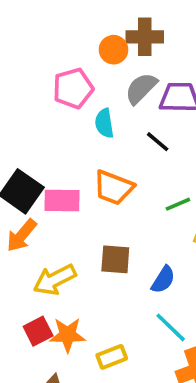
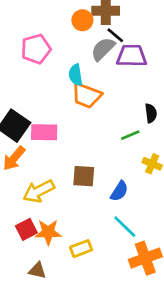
pink pentagon: (73, 88) -> (36, 49), moved
black line: (158, 142) -> (115, 35), moved
orange trapezoid: (114, 188) -> (87, 95), moved

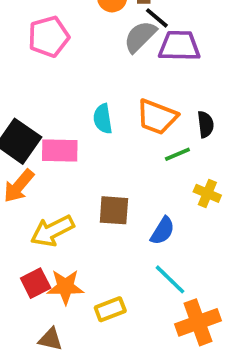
cyan semicircle: (76, 75) -> (103, 119), moved
orange trapezoid: (87, 95) -> (157, 117), moved

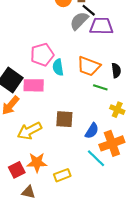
pink pentagon: (49, 37) -> (42, 55), moved
green line: (177, 154) -> (100, 87), turned 40
red square: (36, 283) -> (17, 170), moved
orange cross: (198, 322) -> (112, 143), moved

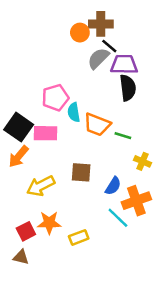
orange trapezoid: (89, 66) -> (97, 125), moved
black semicircle: (116, 70) -> (128, 88), moved, size x1.5
brown triangle: (28, 192) -> (21, 257), moved

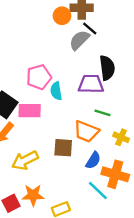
purple trapezoid: (124, 64) -> (91, 84), moved
orange trapezoid: (97, 125) -> (86, 131), moved
orange cross: (136, 201) -> (115, 174), turned 36

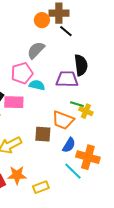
gray semicircle: (79, 40) -> (36, 50), moved
cyan semicircle: (56, 91) -> (37, 85), turned 112
yellow cross: (121, 137) -> (86, 111), moved

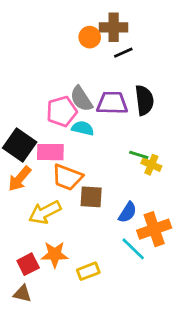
black line: (66, 31) -> (123, 53), turned -64
gray semicircle: (36, 50) -> (81, 99), moved, turned -78
purple trapezoid: (67, 79) -> (112, 103), moved
orange trapezoid: (63, 120) -> (67, 177), moved
orange cross: (88, 157) -> (154, 229), turned -35

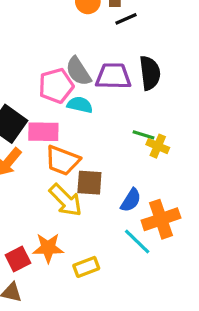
yellow arrow: (45, 212) -> (66, 200), moved, turned -108

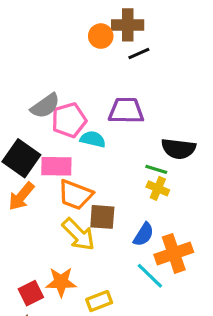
gray semicircle: (78, 71) -> (45, 106), moved, turned -92
black semicircle: (150, 73) -> (178, 149), moved, turned 104
yellow cross: (158, 146) -> (158, 188), moved

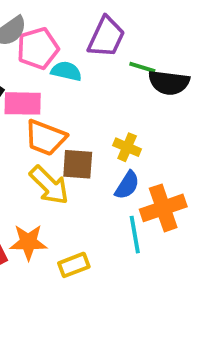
purple trapezoid: (126, 111) -> (106, 37), turned 114
green line: (156, 169) -> (142, 67), moved
yellow cross: (158, 188) -> (127, 147), moved
cyan line: (150, 276) -> (135, 235), turned 36

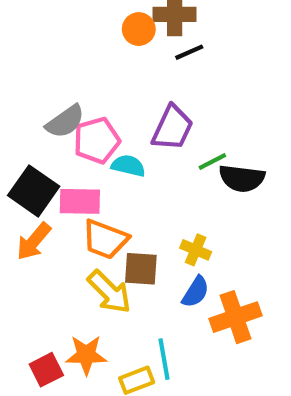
green line: (142, 67) -> (212, 161), turned -44
cyan line: (135, 235) -> (164, 359), moved

